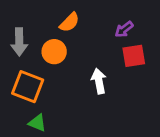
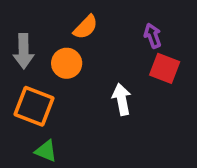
purple arrow: (124, 29) -> (153, 36), turned 108
red square: (134, 56) -> (165, 68), turned 30

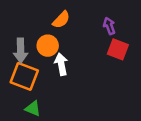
gray arrow: (24, 51) -> (21, 51), moved
white arrow: (122, 99) -> (61, 64), moved

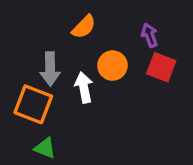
orange circle: (48, 46) -> (112, 66), moved
gray arrow: (21, 51) -> (50, 69), moved

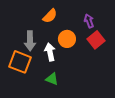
red square: (161, 67) -> (96, 40), turned 30
green triangle: (45, 148) -> (52, 79), moved

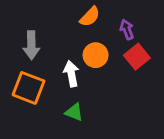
orange semicircle: (50, 16) -> (90, 17), moved
gray arrow: (30, 41) -> (31, 45), moved

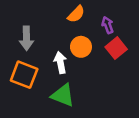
green triangle: (74, 112) -> (63, 95), size x1.5

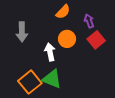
orange square: (24, 75) -> (30, 82), moved, turned 30

